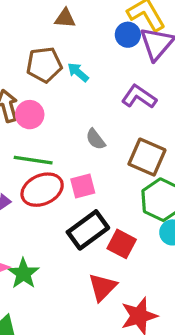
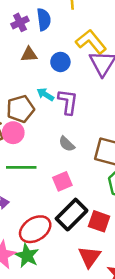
blue circle: (128, 35) -> (60, 62), moved
brown pentagon: (44, 65) -> (20, 109), moved
purple L-shape: (139, 97) -> (68, 102), moved, turned 72
red ellipse: (42, 190) -> (35, 229), moved

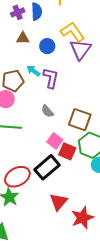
pink square: (62, 181) -> (55, 141), moved, turned -35
red square: (99, 221) -> (67, 151), moved

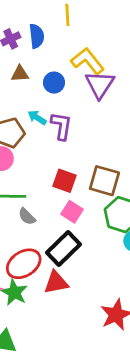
gray semicircle: (47, 111) -> (27, 217), moved
red square: (67, 151) -> (64, 181), moved
red triangle: (59, 202) -> (56, 282), moved, turned 42

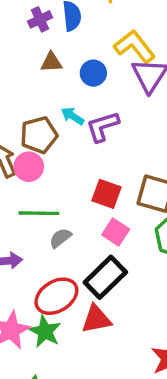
purple L-shape: (61, 126) -> (103, 126), turned -116
gray semicircle: (27, 217) -> (60, 238), turned 96

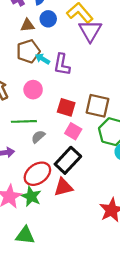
blue circle: (93, 73) -> (48, 19), moved
purple L-shape: (103, 126) -> (62, 65), turned -60
brown pentagon: (39, 135) -> (28, 51), moved
pink circle: (29, 167) -> (33, 90), moved

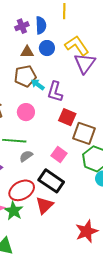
red square: (66, 107) -> (67, 117), moved
black rectangle: (68, 160) -> (51, 181), turned 75
red triangle: (63, 187) -> (44, 205), turned -36

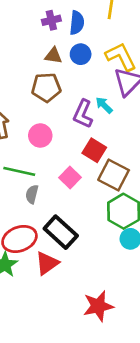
cyan arrow: (38, 84) -> (104, 105), moved
pink square: (59, 155) -> (70, 178), moved
gray semicircle: (26, 156) -> (32, 194), turned -48

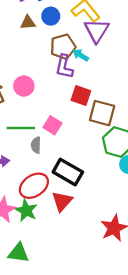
brown pentagon: (46, 87) -> (63, 47), moved
pink circle: (40, 136) -> (24, 86), moved
pink square: (70, 178) -> (52, 125), moved

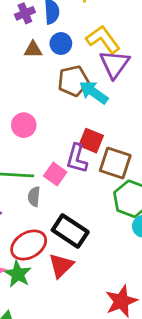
cyan arrow: (81, 55) -> (94, 92), size x1.5
purple L-shape: (64, 67) -> (77, 158), moved

